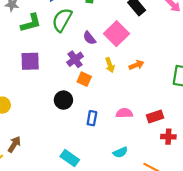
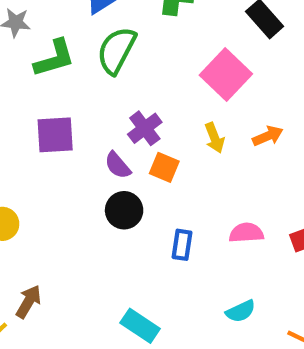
purple semicircle: (89, 38) -> (118, 165), moved

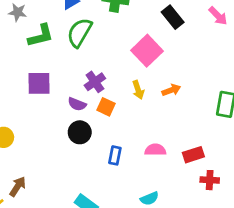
purple semicircle: (118, 165) -> (77, 104), turned -30

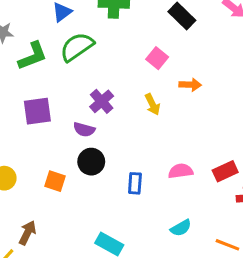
green semicircle: (79, 33) -> (77, 47), turned 32
pink square: (147, 51) -> (157, 58), size x0.6
orange arrow: (171, 90) -> (190, 85), moved, turned 30
orange square: (106, 107) -> (55, 181), moved

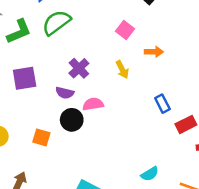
pink semicircle: (181, 171) -> (93, 104), moved
blue rectangle: (135, 183) -> (162, 104), moved, turned -30

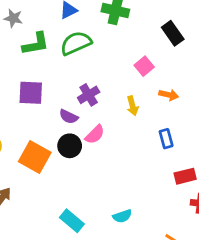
pink semicircle: (93, 104) -> (95, 135), turned 132
blue rectangle: (162, 104) -> (166, 139), moved
orange square: (41, 137) -> (35, 157), size x1.6
cyan semicircle: (150, 174) -> (122, 216), moved

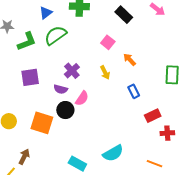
orange arrow: (169, 95) -> (130, 60), turned -136
cyan semicircle: (122, 216) -> (113, 153), size x1.5

